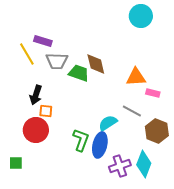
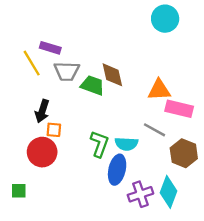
pink rectangle: (153, 93) -> (179, 109), size x1.6
cyan semicircle: (108, 123) -> (126, 144), turned -144
green L-shape: (81, 140) -> (99, 144), moved

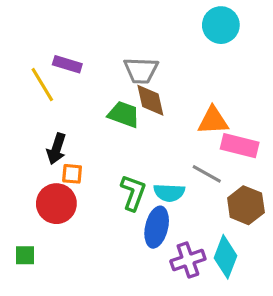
gray trapezoid: (67, 71) -> (141, 70), moved

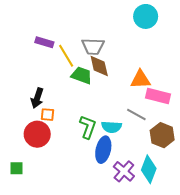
yellow line: (42, 85) -> (66, 56), moved
purple cross: (188, 260) -> (124, 171), turned -30

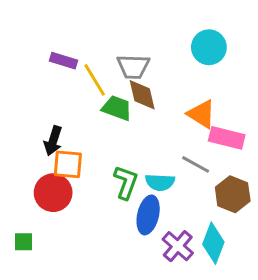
cyan circle: (146, 16) -> (209, 47), moved
orange triangle: (140, 79) -> (201, 114), turned 35
orange square: (48, 115) -> (68, 164), size x1.5

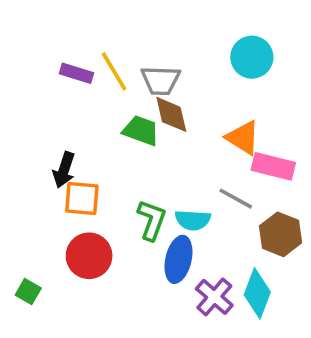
yellow line: (95, 80) -> (114, 71), moved
red circle: (53, 193) -> (89, 256), moved
green square: (23, 242) -> (28, 292), turned 30

